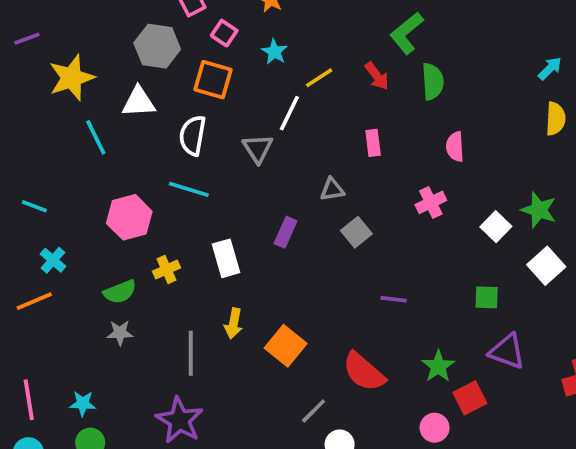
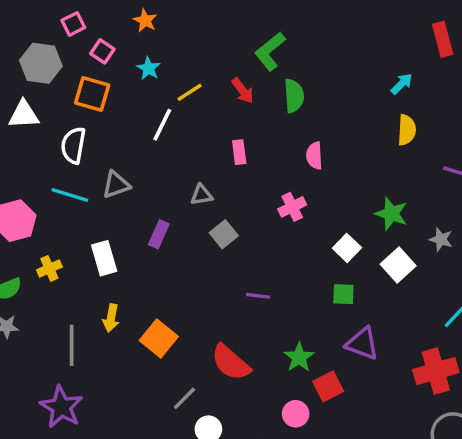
gray triangle: (258, 148) -> (116, 185), moved, turned 44
white square: (496, 227) -> (347, 248), moved

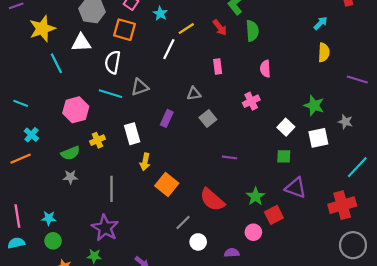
white square: (398, 265) -> (318, 138), turned 30
yellow arrow: (111, 318) -> (145, 162), moved

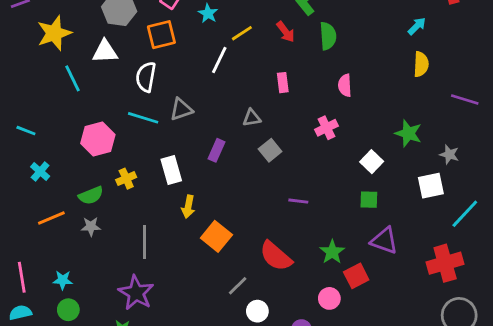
orange square: (125, 30) -> (161, 35), turned -30
white square: (318, 138) -> (431, 186), moved
orange line: (21, 159) -> (51, 218), moved

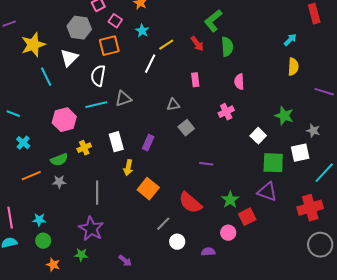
white triangle: (105, 52) -> (69, 58), turned -42
cyan line: (143, 118) -> (96, 105), turned -30
purple rectangle: (216, 150) -> (148, 143), moved
green square: (369, 200) -> (273, 163), moved, size x1.6

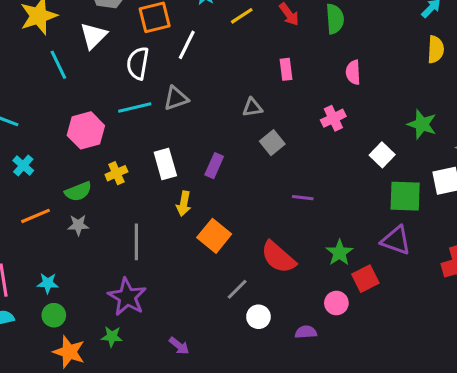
white line: (150, 64) -> (187, 45), moved
orange star: (53, 265) -> (69, 352), size x1.5

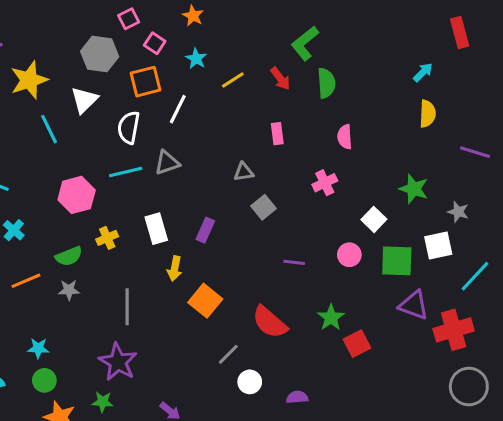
purple triangle: (396, 240) -> (414, 305), moved
pink circle: (336, 303) -> (349, 255), moved

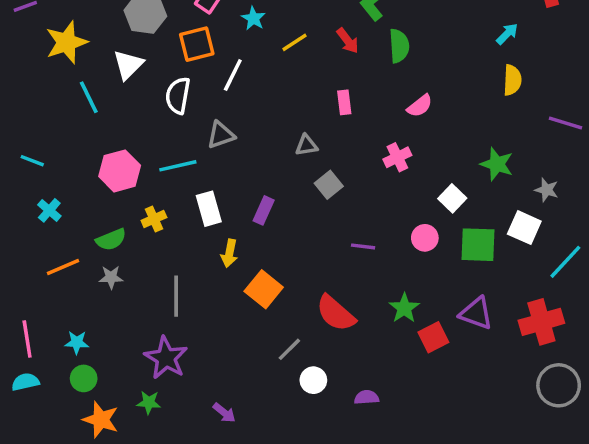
pink semicircle: (345, 137) -> (420, 106), turned -125
cyan line: (126, 172) -> (178, 166), moved
white square: (438, 246) -> (524, 228), turned 36
purple triangle: (414, 305) -> (476, 313), moved

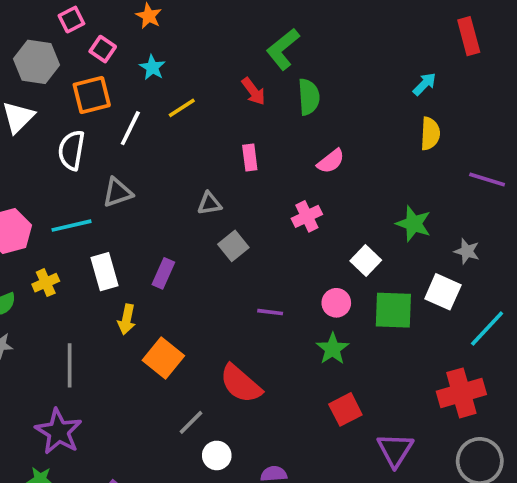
yellow line: (295, 42) -> (182, 108), moved
green star: (404, 308) -> (333, 349), moved
purple triangle: (476, 313) -> (395, 450), moved, turned 42

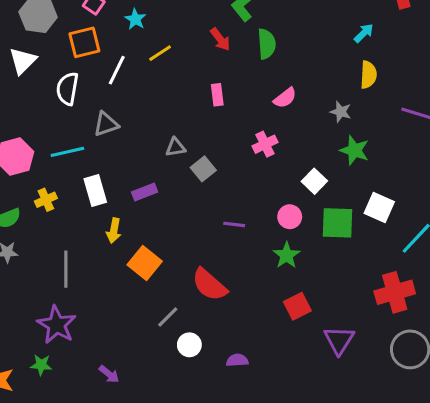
gray triangle: (209, 204) -> (175, 147), moved
gray star: (467, 251) -> (341, 112), moved
purple rectangle: (163, 273) -> (145, 192), turned 45

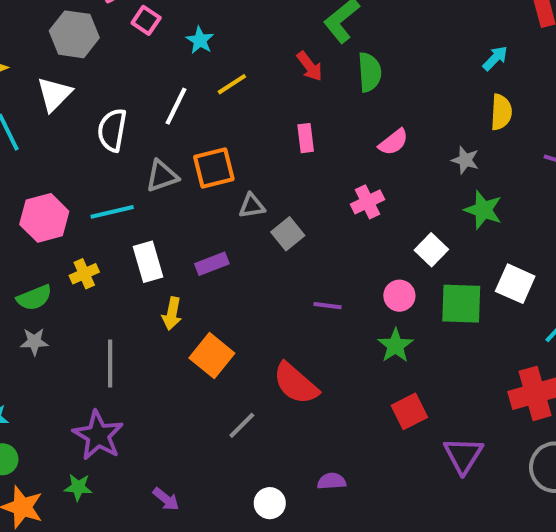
orange square: (84, 42) -> (214, 168), moved
white circle: (189, 345) -> (270, 503), moved

